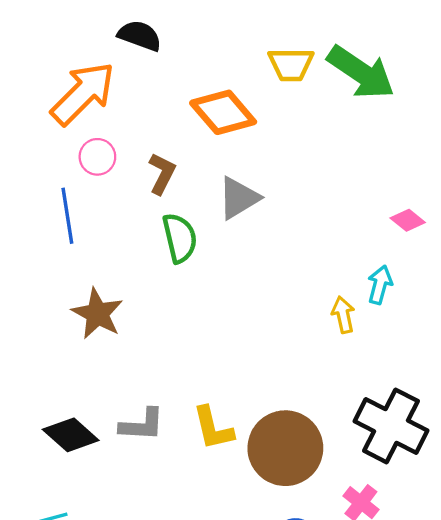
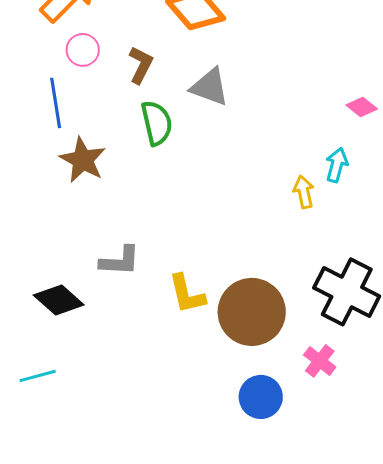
gray triangle: (239, 198) -> (210, 87), turned 51
brown star: (97, 314) -> (83, 160), moved
gray L-shape: (142, 425) -> (120, 261), moved

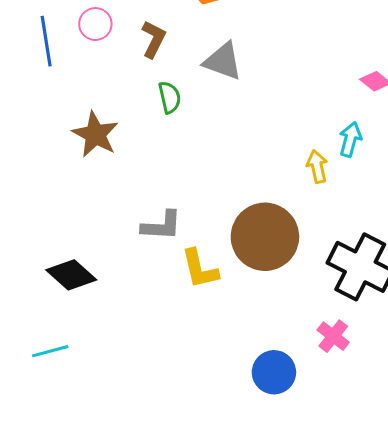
blue line: (56, 103) -> (46, 41), moved
green semicircle: (157, 123) -> (170, 97), size x0.7
gray L-shape: (120, 261) -> (162, 226), moved
brown circle: (252, 312) -> (265, 237), moved

